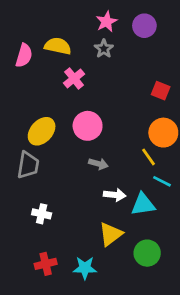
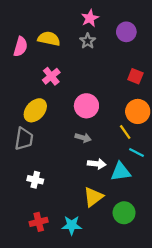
purple circle: (144, 26) -> (126, 32), moved
pink cross: (74, 78) -> (51, 76), moved
pink circle: (88, 126) -> (86, 106), moved

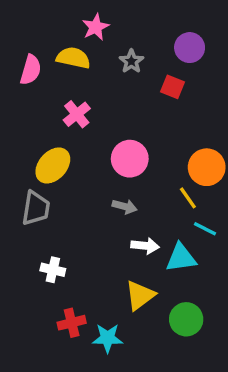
pink star: (90, 18) -> (96, 27), moved
red square: (135, 76) -> (172, 87), moved
red cross: (39, 222) -> (72, 323), moved

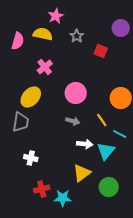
purple circle: (190, 48) -> (121, 28), moved
yellow line: (188, 198) -> (102, 120), moved
cyan triangle: (181, 258) -> (106, 151), turned -42

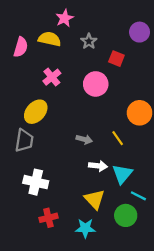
pink circle: (76, 93) -> (96, 84), moved
cyan line: (120, 134) -> (138, 196), moved
white cross: (31, 158) -> (36, 182), size x1.5
yellow triangle: (82, 173) -> (95, 199), turned -36
cyan star: (63, 198) -> (85, 228), moved

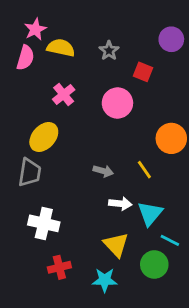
pink star: (65, 18) -> (35, 29), moved

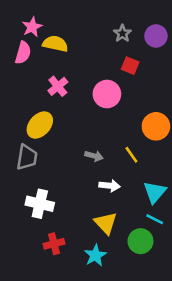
gray star: (109, 51) -> (122, 33), moved
cyan triangle: (150, 213) -> (155, 192), moved
cyan star: (105, 280) -> (95, 255), turned -30

